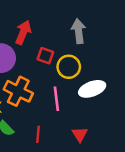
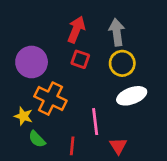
red arrow: (23, 32) -> (76, 30), moved
yellow circle: (69, 67) -> (122, 63), moved
pink line: (56, 99) -> (95, 122), moved

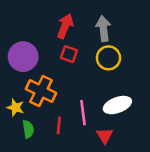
white ellipse: (132, 96) -> (117, 105), moved
green semicircle: (37, 139) -> (28, 129), turned -144
red line: (72, 146) -> (59, 125), moved

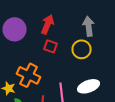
gray arrow: (103, 29) -> (89, 26), moved
purple circle: (23, 57) -> (15, 29), moved

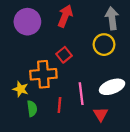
red square: (51, 46) -> (64, 55), moved, turned 32
orange cross: (29, 75) -> (43, 74), turned -30

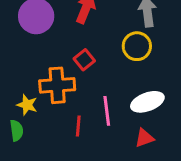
green semicircle: (32, 109) -> (17, 130), moved
red triangle: (101, 114) -> (144, 138), moved, turned 42

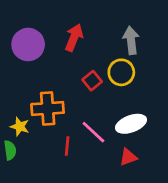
red square: (84, 60) -> (92, 81), moved
pink line: (107, 111) -> (93, 132), turned -40

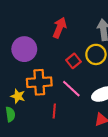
purple circle: (28, 45) -> (24, 49), moved
pink line: (93, 132) -> (71, 89), moved

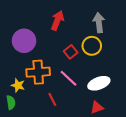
red line: (54, 111) -> (52, 99), turned -32

